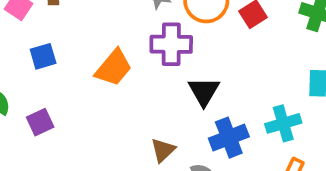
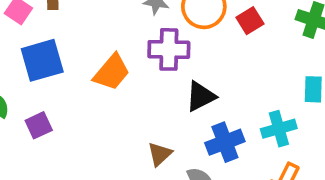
blue square: (43, 56) -> (42, 60), size x1.6
black triangle: (204, 91) -> (201, 96), turned 32

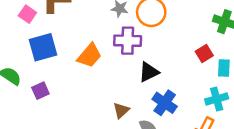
red square: (250, 21) -> (204, 53), moved
cyan cross: (279, 129) -> (217, 99), moved
blue cross: (225, 142) -> (165, 103), turned -35

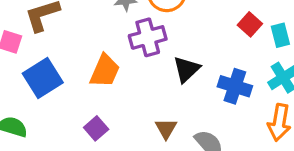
purple square: (40, 91) -> (96, 128), moved
blue cross: (165, 103) -> (235, 86), moved

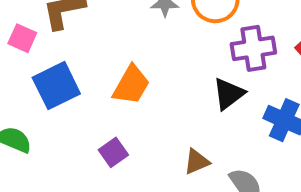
purple cross: (148, 37) -> (253, 48), moved
brown triangle: (166, 129) -> (197, 162), turned 30

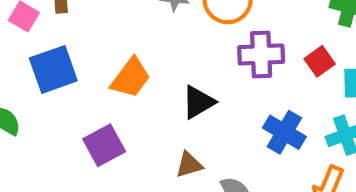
black triangle: (229, 94) -> (198, 102), moved
purple square: (113, 152) -> (104, 145), size x1.4

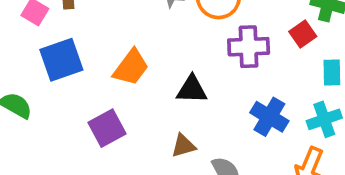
red square: (320, 61) -> (303, 34), moved
black triangle: (198, 102) -> (192, 89), turned 32

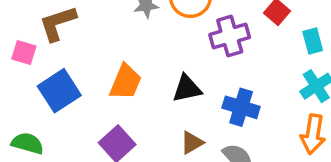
blue cross: (269, 117) -> (241, 107), moved

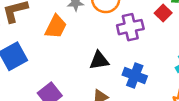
orange trapezoid: (126, 82) -> (56, 27), moved

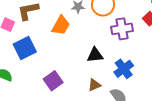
blue cross: (135, 76) -> (124, 69), turned 30

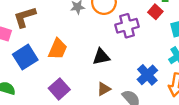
orange trapezoid: (61, 25) -> (58, 49), moved
blue cross: (124, 69) -> (147, 75), moved

